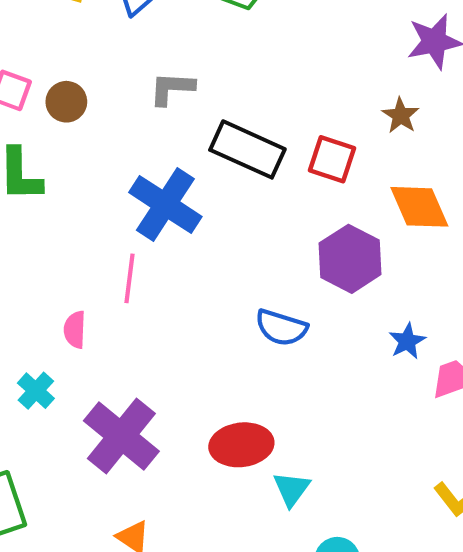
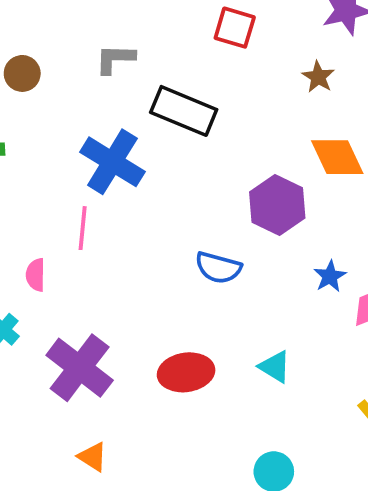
red square: (332, 159) -> (235, 28), moved
cyan triangle: (292, 489) -> (275, 367), moved, turned -33

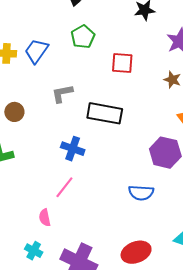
blue cross: (112, 162) -> (73, 149), size x0.7
pink line: (83, 228) -> (64, 187), turned 45

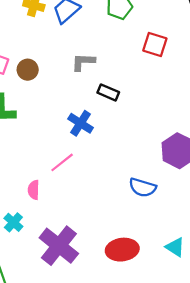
black rectangle: (105, 113) -> (108, 92), moved, size x0.6

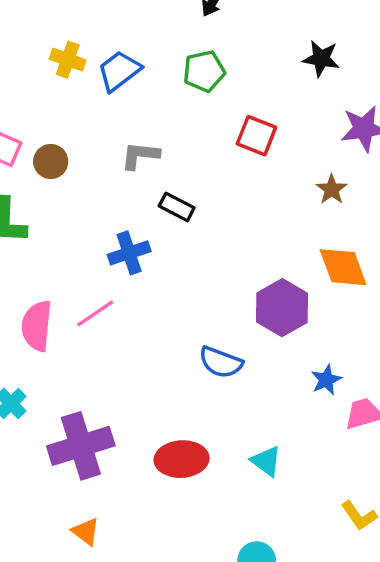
blue cross: (81, 123) -> (129, 253), turned 35
pink semicircle: (34, 190) -> (37, 326), moved, size x1.6
purple cross: (59, 246) -> (81, 446), turned 30

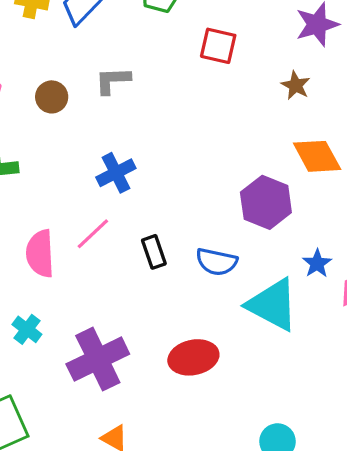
brown circle: (51, 162) -> (52, 97), moved
black rectangle: (177, 207) -> (154, 252), moved, turned 52
cyan triangle: (266, 461) -> (273, 305), moved, size x1.8

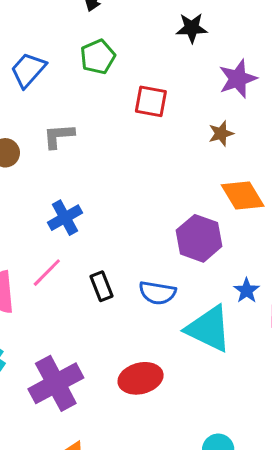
brown star: (296, 85) -> (221, 134), turned 30

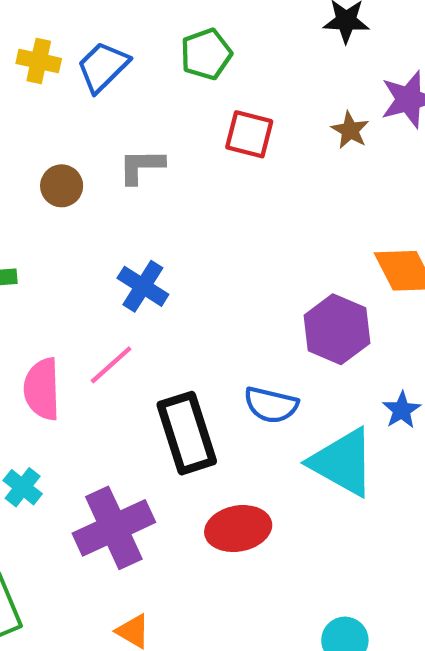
red square: (151, 101) -> (249, 134), moved
brown star: (221, 134) -> (350, 130), moved, turned -30
blue cross: (65, 218) -> (143, 286), turned -32
black rectangle: (102, 286) -> (187, 433), moved, size x1.8

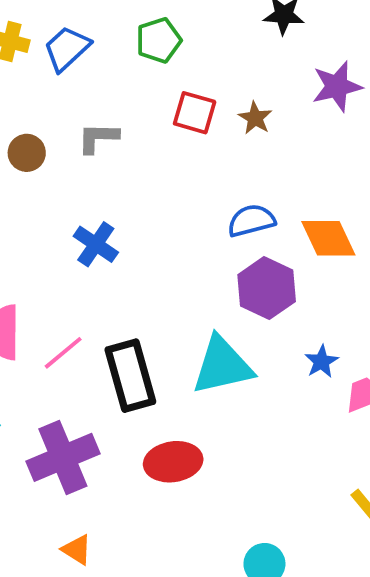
brown star: (350, 130) -> (255, 118), moved
pink line: (111, 365) -> (63, 353), moved
blue semicircle: (271, 405) -> (251, 221), moved, turned 150
cyan triangle: (343, 462) -> (222, 366), moved, turned -44

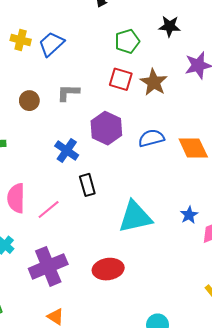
green pentagon: (159, 40) -> (127, 41), moved
brown star: (255, 118) -> (154, 82), size x1.5
purple hexagon: (267, 288) -> (106, 128), moved
black rectangle: (130, 376) -> (87, 185), moved, size x0.6

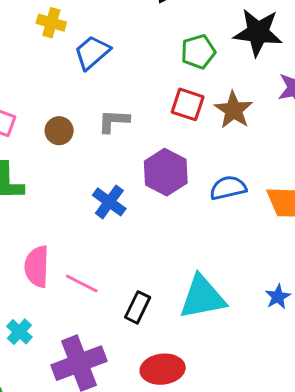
black star: (170, 26) -> (258, 32), size x1.6
yellow cross: (21, 40) -> (51, 23), moved
black rectangle: (87, 185) -> (138, 307), moved, turned 40
pink line: (49, 209) -> (82, 284), turned 65

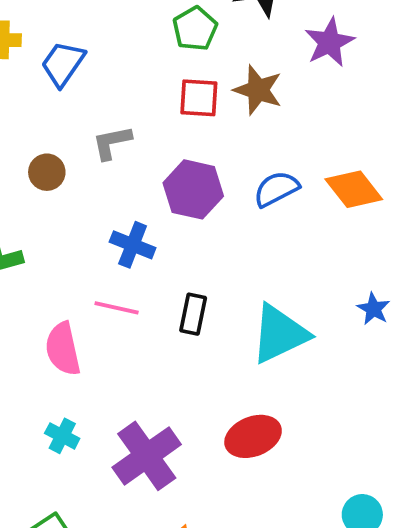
pink line: (82, 284) -> (117, 308), moved
black rectangle: (138, 307) -> (193, 314), moved

